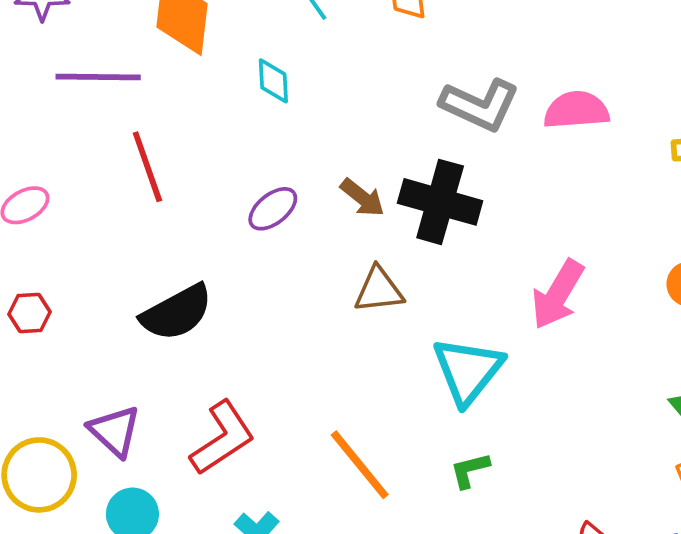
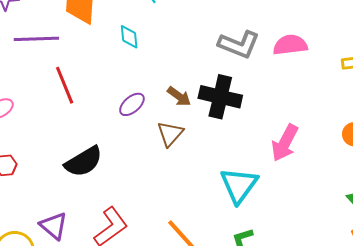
brown triangle: (379, 290) -> (170, 134), moved, turned -40

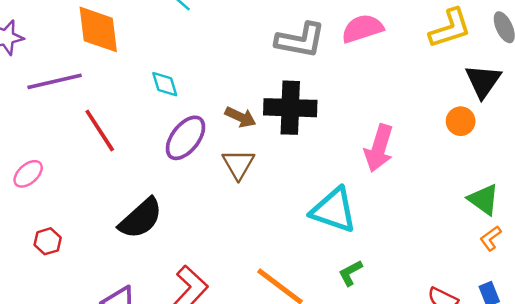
cyan diamond: (129, 37) -> (165, 84), moved
purple ellipse: (132, 104) -> (185, 138), size x1.4
cyan triangle: (239, 185) -> (334, 210), turned -36

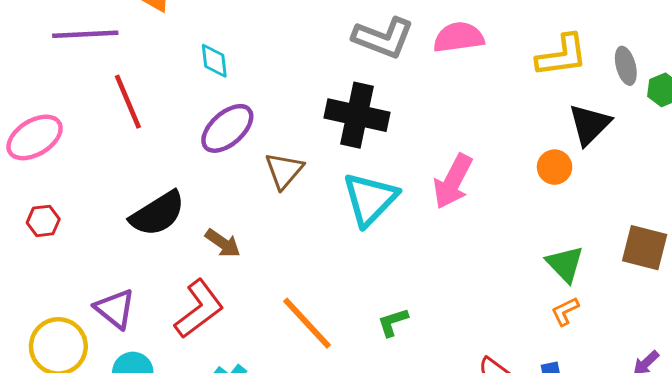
brown arrow: (240, 117) -> (223, 243), moved
pink ellipse: (28, 174) -> (35, 137), size x1.5
cyan triangle: (334, 210) -> (370, 199), moved, turned 45

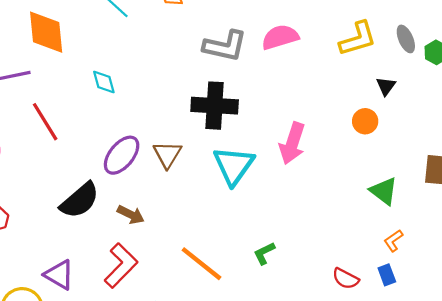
black triangle: (589, 124) -> (386, 86), size x0.6
purple ellipse: (227, 128) -> (122, 155), moved
orange L-shape: (565, 311) -> (393, 241), moved

